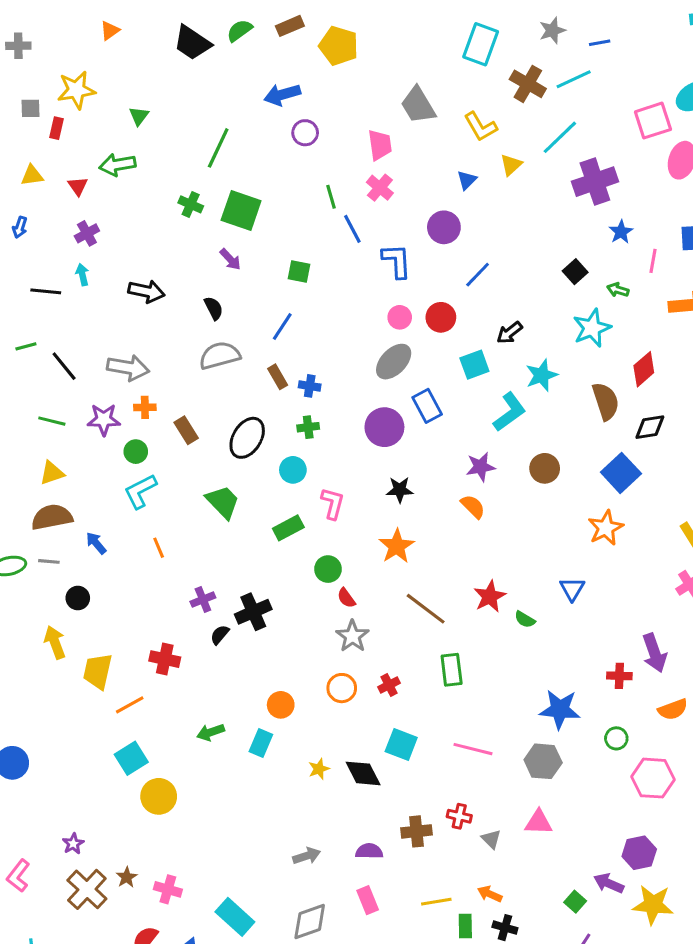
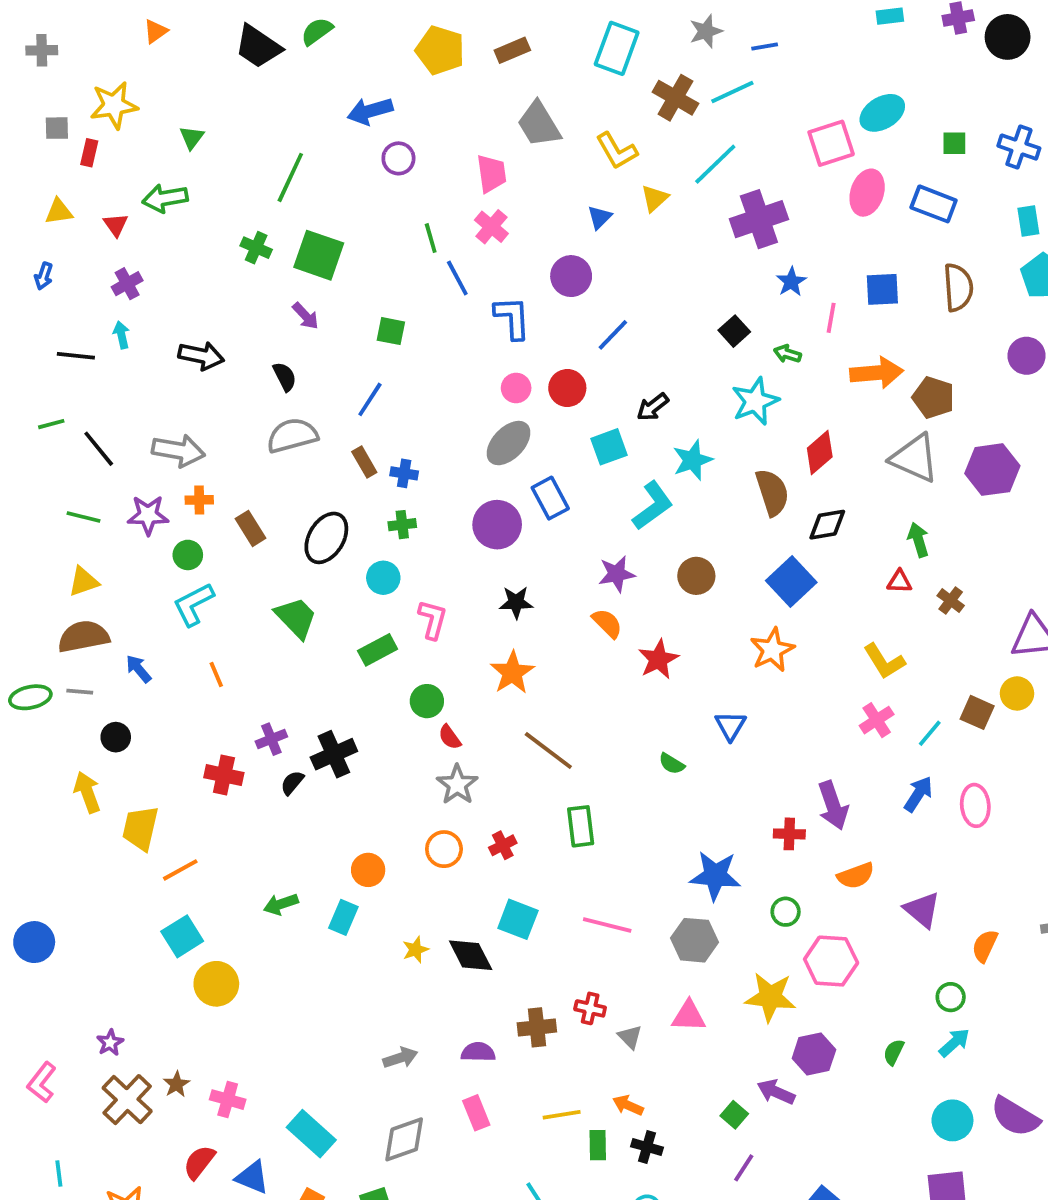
brown rectangle: (290, 26) -> (512, 50), moved
red star: (490, 597) -> (658, 659), moved
red cross: (165, 659) -> (224, 775), moved
yellow star: (653, 905) -> (770, 997), moved

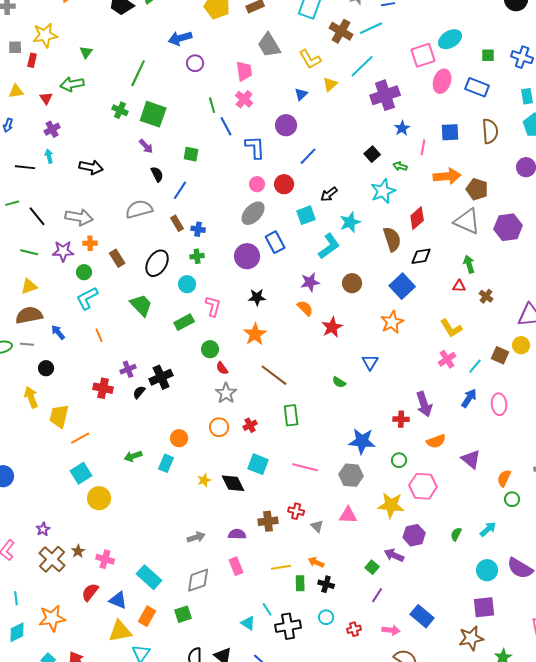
black semicircle: (285, 377) -> (157, 174), moved
green circle: (951, 997) -> (512, 499), moved

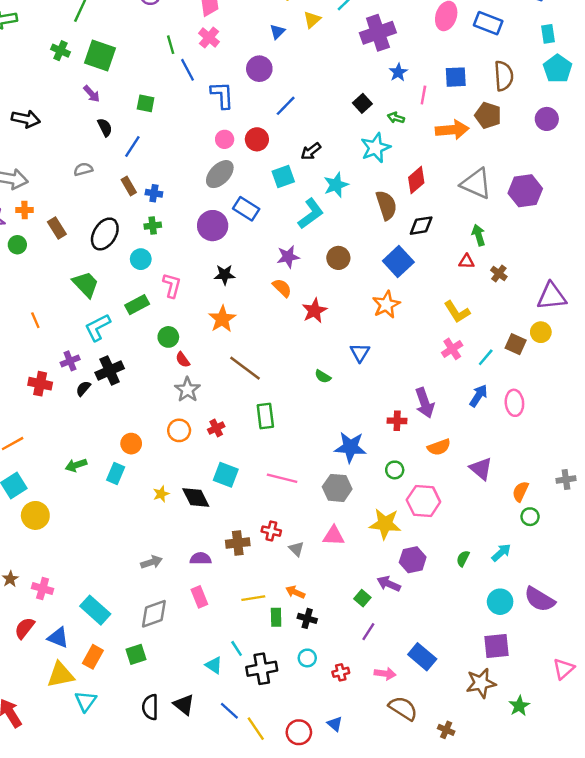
brown pentagon: (477, 189) -> (488, 115), moved
gray semicircle: (139, 209) -> (83, 169), size x0.6
blue rectangle: (275, 242) -> (246, 209), turned -30
cyan L-shape: (87, 298) -> (98, 327), moved

